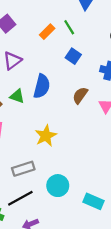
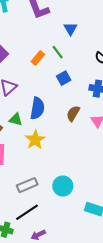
blue square: (73, 56) -> (64, 78), turned 32
yellow star: (46, 136) -> (35, 140), moved
cyan circle: (58, 186) -> (63, 186), moved

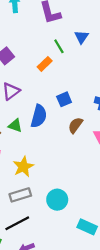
green line: (58, 52) -> (59, 46), moved
blue square: (64, 78) -> (64, 99), moved
yellow star: (35, 140) -> (23, 167), moved

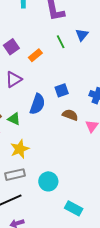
orange rectangle: (45, 64) -> (35, 55), moved
brown semicircle: (75, 125) -> (70, 115), turned 70
green triangle: (15, 126) -> (14, 119), moved

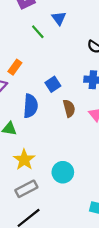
orange rectangle: (35, 55) -> (15, 67), moved
brown semicircle: (70, 115) -> (69, 108), turned 70
cyan circle: (48, 181) -> (63, 172), moved

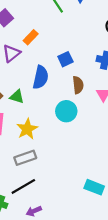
cyan circle: (63, 172) -> (66, 111), moved

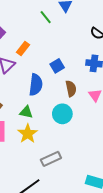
green triangle: (17, 97) -> (26, 112), moved
gray rectangle: (25, 158) -> (51, 159), moved

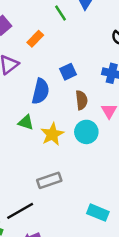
orange rectangle: (23, 49) -> (35, 39), moved
cyan circle: (62, 114) -> (86, 132), moved
yellow star: (28, 134) -> (52, 134), moved

